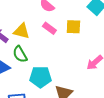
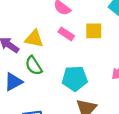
cyan pentagon: (40, 77) -> (75, 78), moved

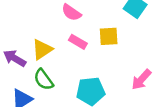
yellow triangle: (34, 39) -> (42, 49), turned -42

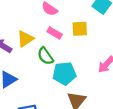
green semicircle: (44, 80) -> (45, 56), moved

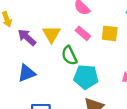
yellow triangle: (25, 39) -> (52, 34), turned -36

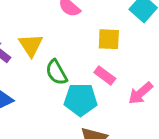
pink rectangle: (83, 33) -> (105, 76), moved

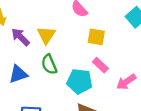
yellow square: (109, 39) -> (96, 37), moved
green semicircle: (56, 72) -> (49, 64), moved

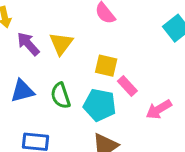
yellow square: (96, 37) -> (106, 66), moved
green semicircle: (49, 64) -> (61, 96), moved

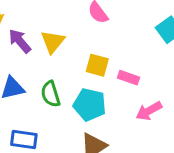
pink rectangle: (127, 86) -> (128, 78), moved, turned -30

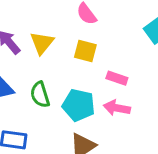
yellow square: (97, 65) -> (85, 51), moved
pink arrow: (149, 111) -> (117, 108), moved, turned 40

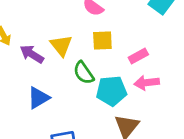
pink rectangle: (117, 78) -> (138, 56), turned -30
green semicircle: (40, 95) -> (84, 73), moved

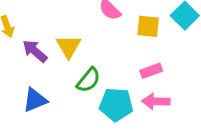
yellow square: (102, 41) -> (148, 26), moved
green semicircle: (84, 73) -> (88, 80), turned -115

